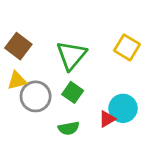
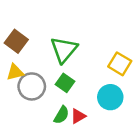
yellow square: (127, 47) -> (120, 64), moved
red triangle: (107, 119) -> (78, 116), moved
green semicircle: (69, 128) -> (61, 115), turned -48

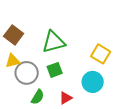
green triangle: (64, 50) -> (54, 42), turned 35
green square: (65, 83) -> (55, 70), turned 35
green semicircle: (61, 115) -> (38, 97), moved

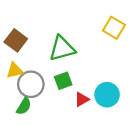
yellow square: (101, 54) -> (114, 28), moved
green semicircle: (38, 97) -> (24, 106), moved
red triangle: (66, 98) -> (82, 99), moved

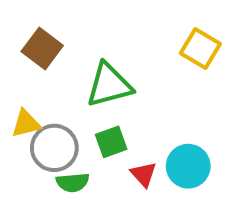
brown square: (16, 40) -> (42, 49), moved
red triangle: (82, 99) -> (144, 174), turned -42
green semicircle: (24, 106) -> (73, 182), moved, turned 54

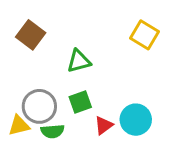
green triangle: (109, 85) -> (79, 61), size x0.7
yellow triangle: (26, 124) -> (19, 125), moved
red triangle: (144, 174) -> (104, 125), turned 36

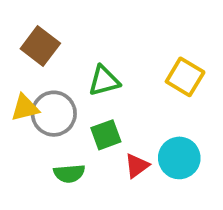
yellow square: (145, 35) -> (185, 77), moved
gray circle: (39, 106) -> (54, 114), moved
yellow triangle: (19, 125) -> (25, 108), moved

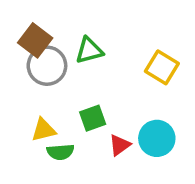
green triangle: (104, 81) -> (89, 50), moved
yellow triangle: (25, 108) -> (44, 130), moved
gray circle: (54, 114) -> (47, 66), moved

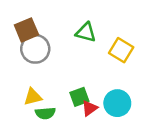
brown square: (35, 40) -> (26, 30), turned 30
green triangle: (89, 50) -> (86, 32), moved, turned 30
green square: (93, 118) -> (79, 97), moved

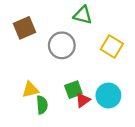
green triangle: (86, 32) -> (83, 15), moved
gray circle: (35, 49) -> (62, 45), moved
green semicircle: (45, 113) -> (42, 105), turned -90

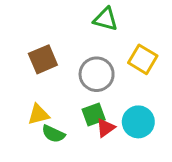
brown square: (24, 28) -> (43, 59), moved
gray circle: (62, 45) -> (97, 74), moved
green semicircle: (42, 105) -> (53, 134), turned 120

